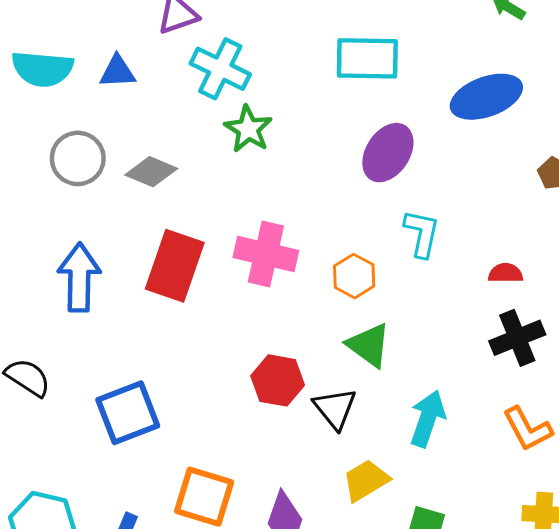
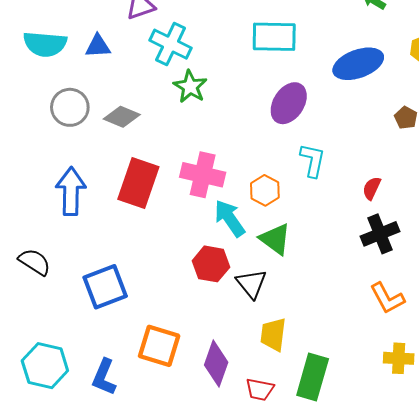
red semicircle: (505, 273) -> (372, 188), turned -65
cyan arrow: (428, 419) -> (230, 218), moved, turned -54
yellow trapezoid: (366, 480) -> (273, 334), turned -52

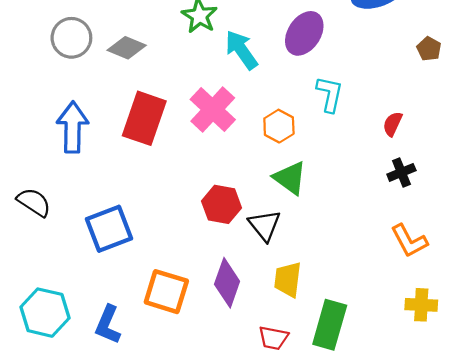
pink cross: (203, 175) -> (213, 110), turned 30
cyan arrow: (230, 218) -> (241, 50), moved
black cross: (380, 234) -> (401, 172), size x0.7
purple diamond: (216, 364) -> (227, 283), moved

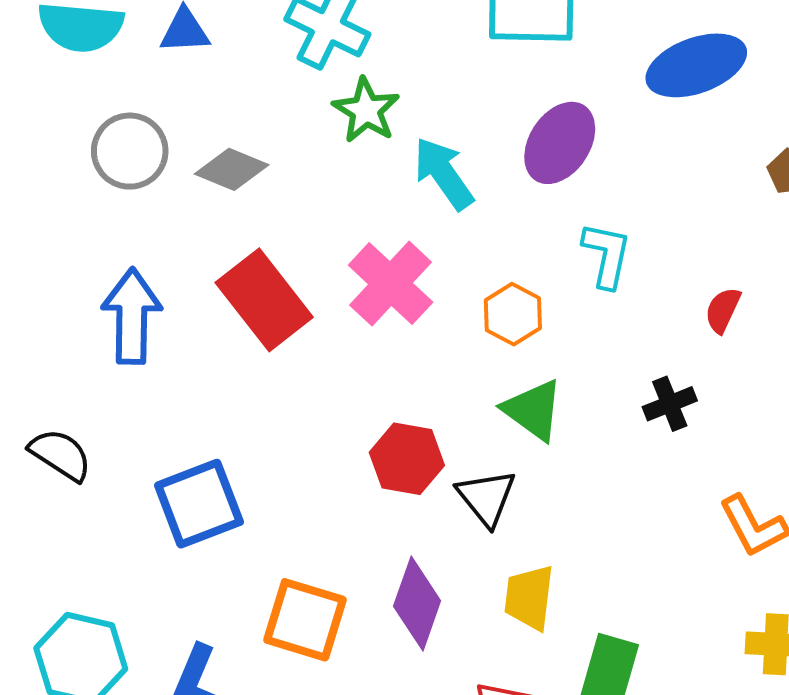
red rectangle: (144, 118) -> (264, 300), turned -57
black cross: (401, 172) -> (670, 404), moved

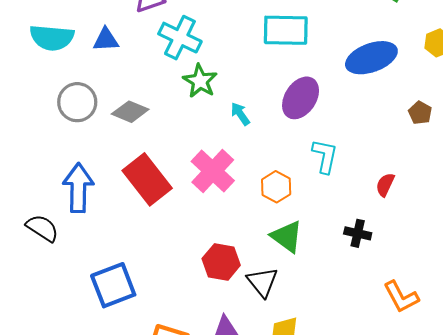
cyan arrow: (444, 173) -> (240, 114), size x0.6
black cross: (670, 404) -> (358, 233), turned 35
black semicircle: (60, 455) -> (42, 228), moved

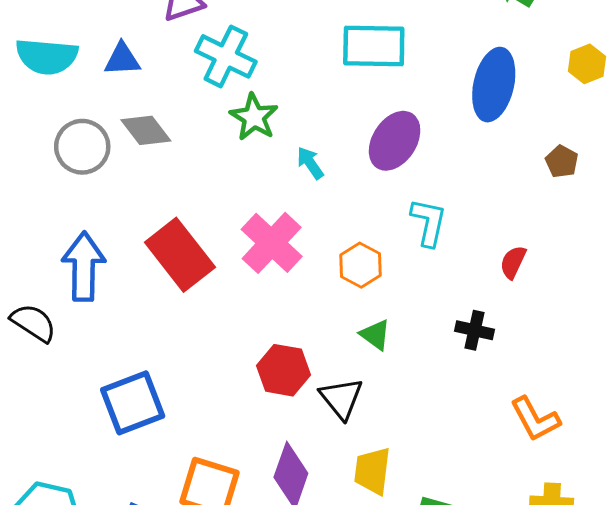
blue ellipse: (371, 58) -> (494, 85), turned -57
gray diamond: (130, 112) -> (146, 130), moved, turned 30
green triangle: (287, 237) -> (375, 335), size x0.7

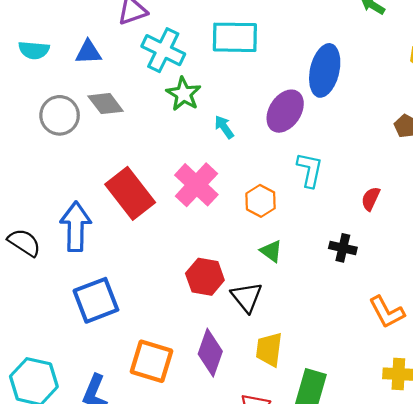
cyan rectangle: (374, 46) -> (235, 37), moved
cyan semicircle: (47, 56) -> (34, 50), size x0.7
blue ellipse: (494, 85) -> (325, 70), moved
blue arrow: (84, 267) -> (76, 227), moved

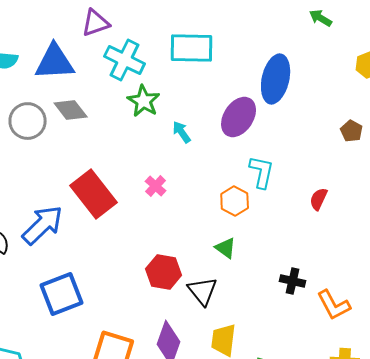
blue triangle: (88, 52) -> (55, 62), size x1.6
pink cross: (196, 185) -> (156, 186), size x0.5
orange hexagon: (261, 201) -> (235, 201), moved
blue arrow: (76, 227) -> (43, 225), turned 45
black cross: (343, 248) -> (293, 281), moved

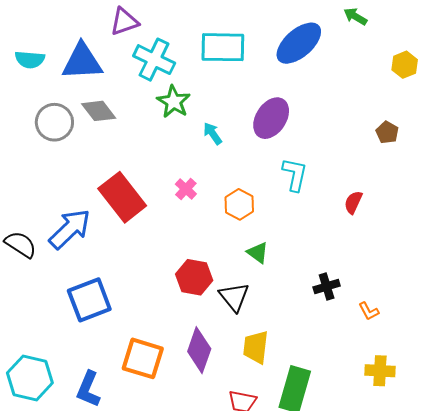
blue ellipse: (276, 79) -> (299, 43), moved, turned 36
orange hexagon: (235, 201) -> (239, 204), moved
black cross: (293, 281) -> (327, 287), turned -30
orange L-shape: (334, 305) -> (369, 311), size x0.6

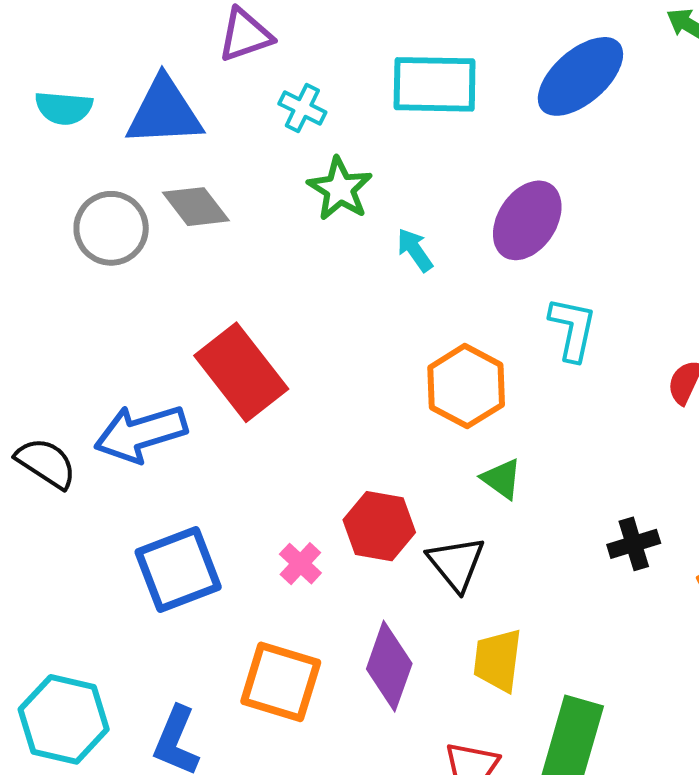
cyan cross: (154, 60) -> (302, 108), size x0.6
pink cross: (186, 189) -> (300, 564), moved
orange hexagon: (239, 204) -> (466, 386), size x1.4
blue arrow: (70, 229) -> (141, 433), turned -153

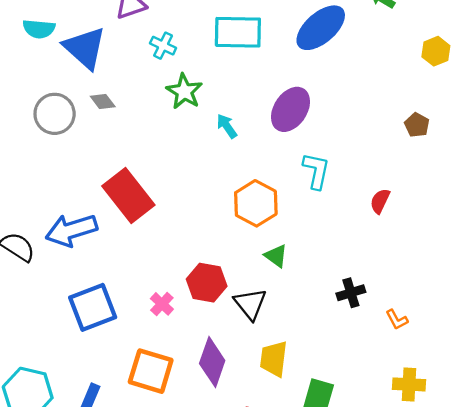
cyan semicircle: (64, 108) -> (39, 29), moved
blue triangle: (164, 112) -> (85, 48), turned 45
gray diamond: (196, 207) -> (103, 102), size x0.7

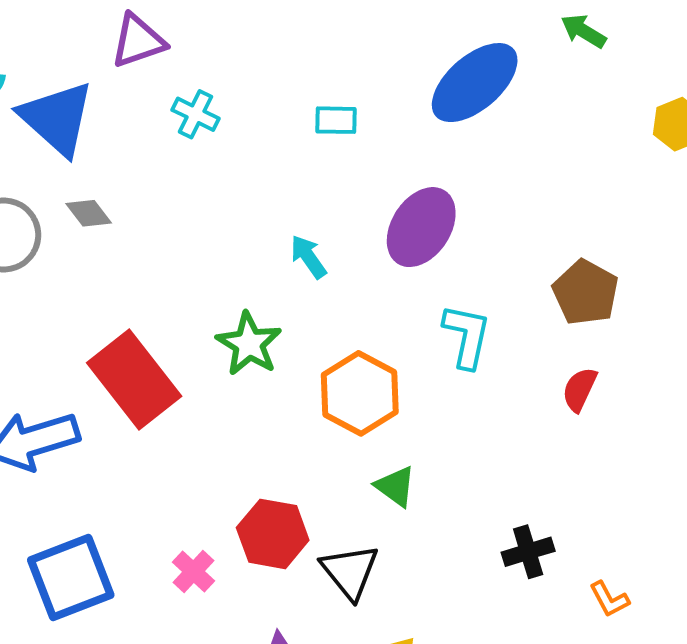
cyan rectangle: (238, 32) -> (336, 120), moved, size x0.5
green star: (184, 91) -> (249, 344), moved
brown pentagon: (417, 125) -> (585, 292), moved, size x1.5

